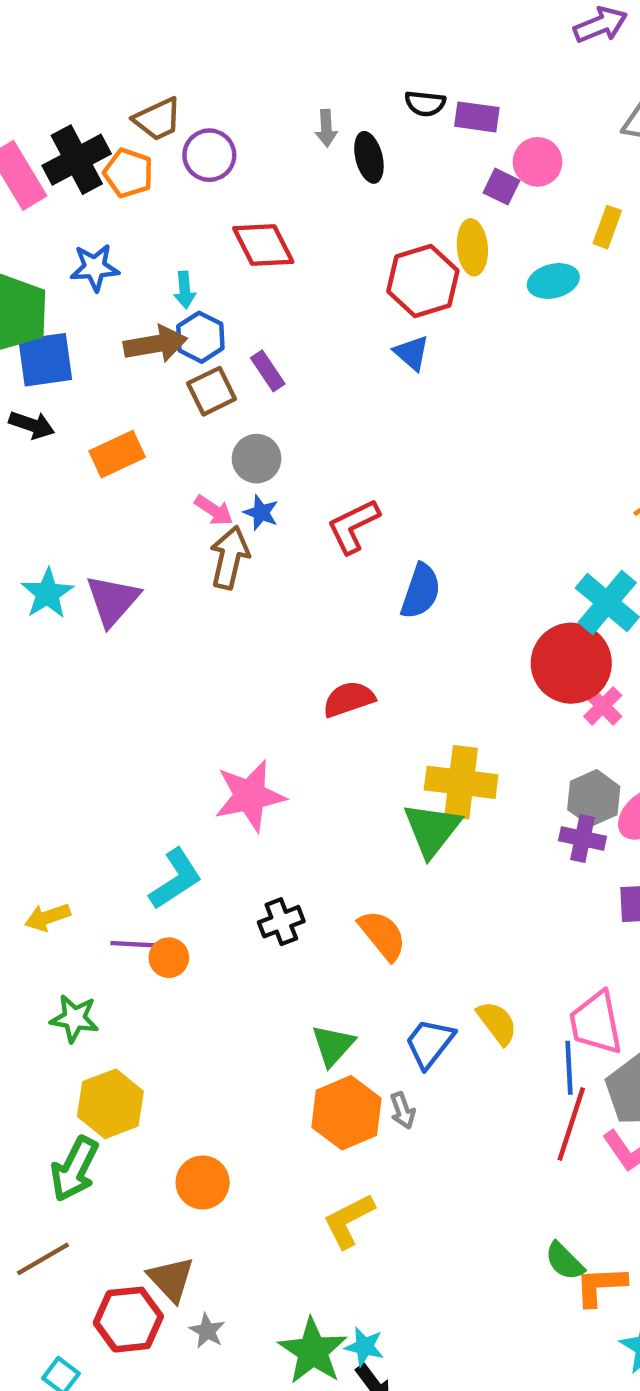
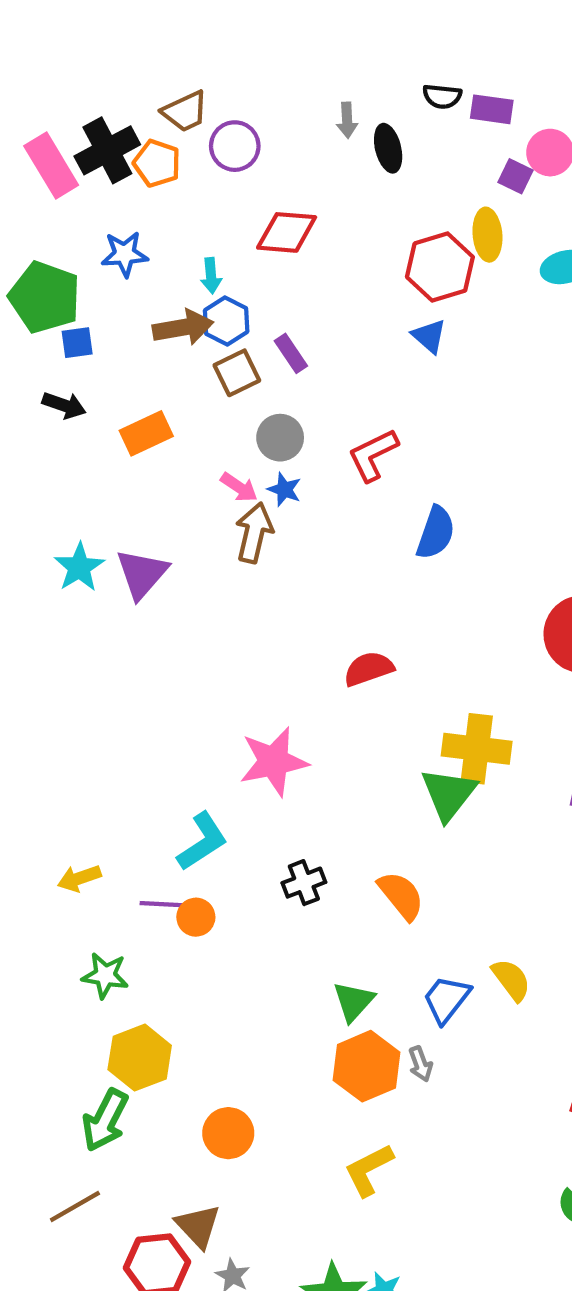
red diamond: (263, 245) -> (287, 232), turned -58
blue square: (45, 360) -> (77, 343), size x0.6
red L-shape: (353, 526) -> (373, 455), moved
blue semicircle: (421, 591) -> (436, 533), moved

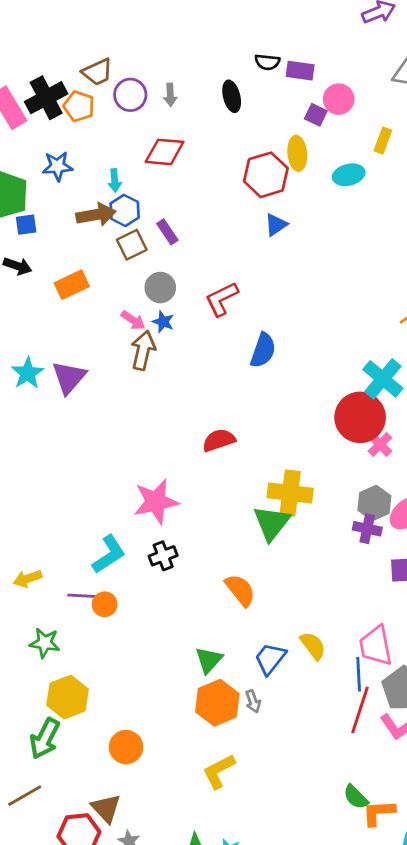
gray arrow: (347, 120) -> (170, 95), moved
blue triangle: (429, 336) -> (276, 225), moved, turned 45
black cross: (304, 883) -> (163, 556), moved

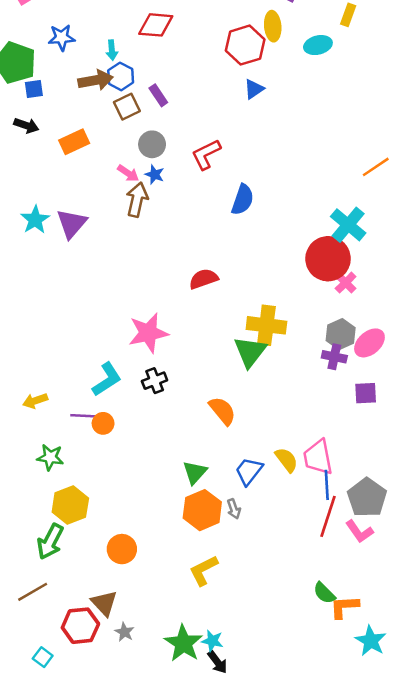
pink trapezoid: (376, 646) -> (318, 457), moved

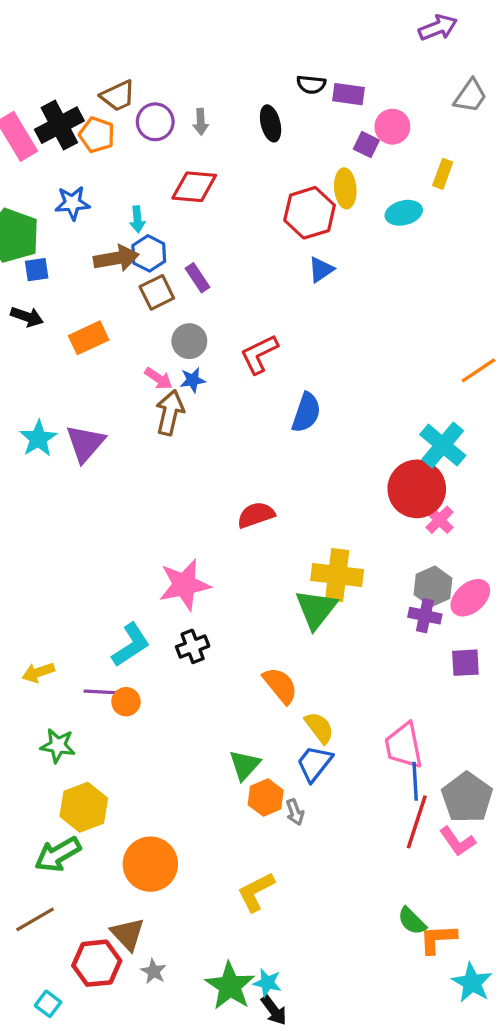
blue star: (155, 174) -> (193, 380), turned -30
yellow semicircle: (287, 460) -> (319, 728), moved
orange hexagon: (202, 510) -> (266, 798), moved, size x0.7
green arrow: (50, 542) -> (58, 854), turned 33
orange circle: (122, 549) -> (150, 864), size x1.4

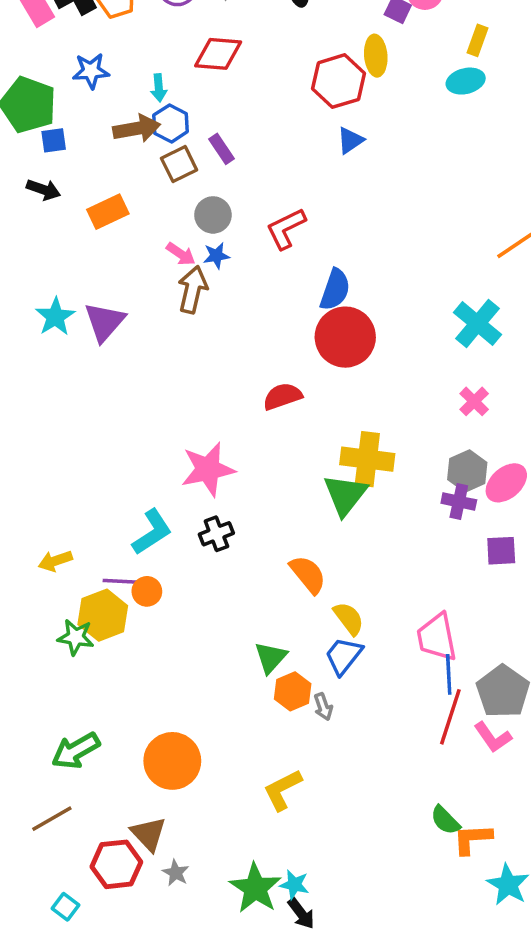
cyan ellipse: (404, 213) -> (466, 81), moved
red circle: (417, 489) -> (345, 337), moved
yellow hexagon: (84, 807) -> (103, 615), moved

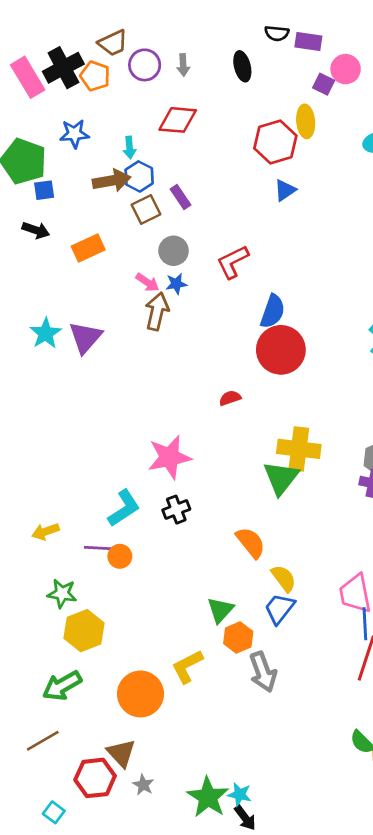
red semicircle: (283, 396) -> (230, 398), size x0.7
yellow hexagon: (103, 615) -> (84, 631), moved
gray arrow: (323, 707) -> (263, 672), moved, size x1.8
yellow L-shape: (283, 790) -> (187, 666), moved

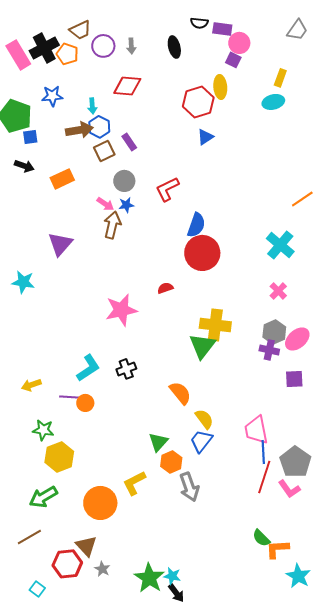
pink circle: (346, 69) -> (239, 43), moved
cyan star: (46, 333) -> (23, 282), moved, turned -30
pink star: (169, 457) -> (121, 310), moved

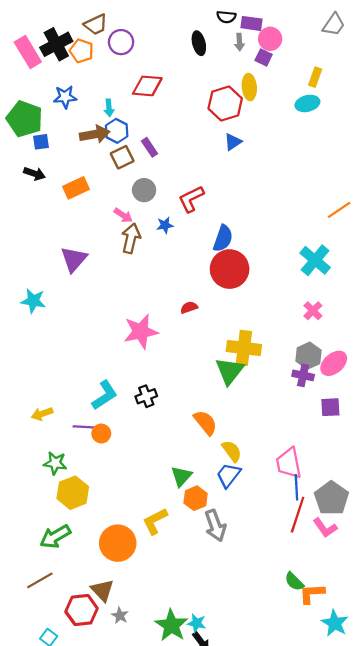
gray arrow: (131, 46) -> (239, 42), moved
blue star: (126, 205) -> (165, 225), moved

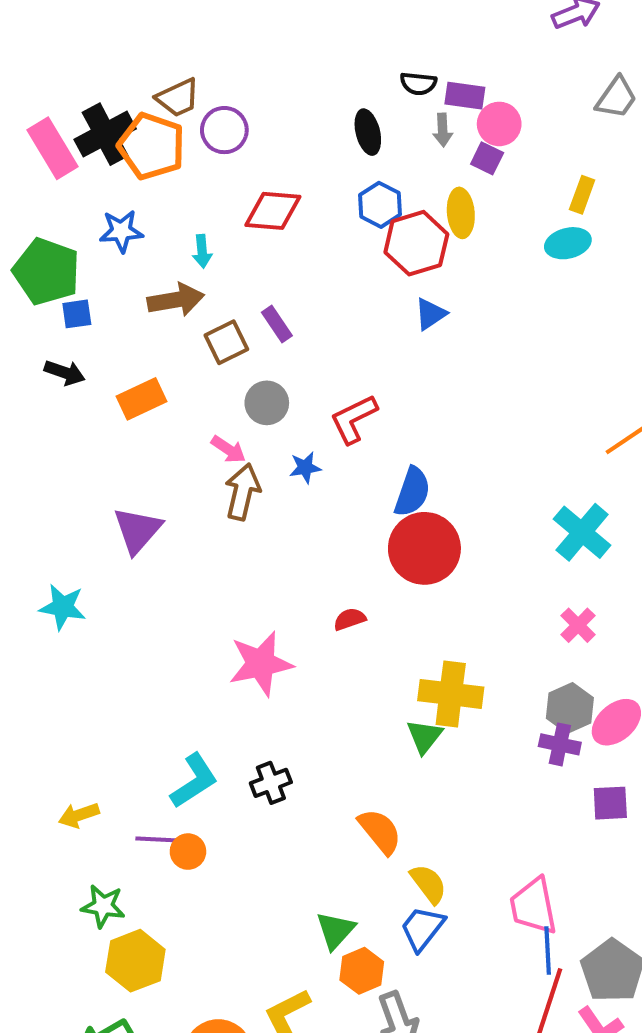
orange pentagon: (82, 51) -> (152, 146), size x1.5
blue hexagon: (117, 131) -> (380, 205), moved
green triangle: (230, 371) -> (424, 736), size x0.7

